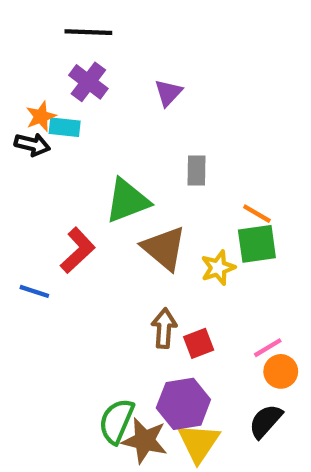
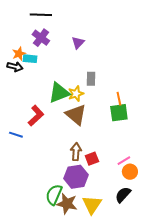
orange line: (257, 214) -> (119, 99), turned 48
yellow star: (218, 268) -> (76, 94), moved
purple hexagon: (183, 404) -> (76, 177), moved

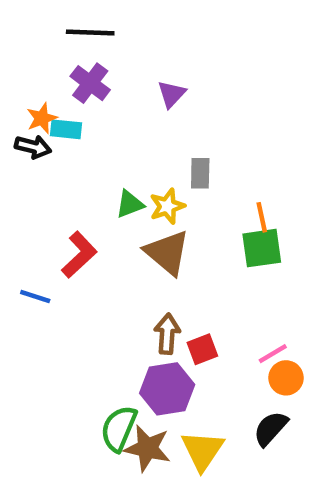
green triangle: (59, 93) -> (130, 204), size x0.6

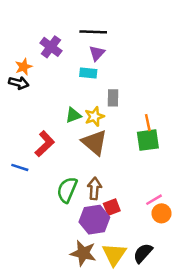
black line: (90, 32) -> (93, 32), moved
cyan rectangle: (66, 129) -> (88, 73), moved
red square: (202, 349) -> (112, 207), moved
green semicircle: (119, 428) -> (67, 190), moved
black semicircle: (271, 428) -> (143, 253), moved

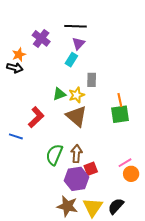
cyan rectangle: (88, 73) -> (71, 60), turned -64

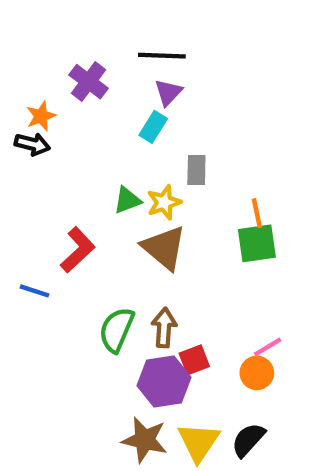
orange circle: (131, 174) -> (257, 373), moved

